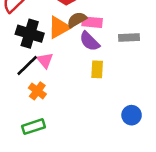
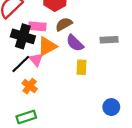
pink rectangle: (92, 22) -> (37, 26), moved
orange triangle: (59, 27) -> (47, 46), moved

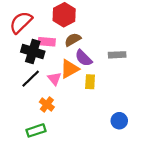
orange triangle: (47, 46) -> (70, 69), moved
pink triangle: (36, 60) -> (54, 79), moved
orange cross: (30, 86) -> (47, 105), moved

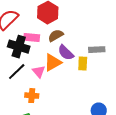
yellow rectangle: (90, 82) -> (83, 64), moved
orange cross: (47, 105) -> (32, 96), turned -32

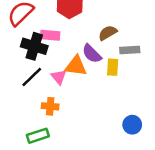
brown semicircle: (56, 36) -> (108, 33), moved
orange triangle: (53, 63) -> (76, 66), turned 36

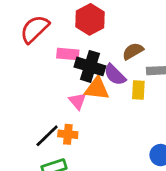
black cross: (34, 46) -> (90, 66), moved
black line: (32, 77) -> (47, 136), moved

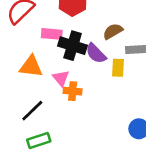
orange triangle: (97, 89) -> (31, 66), moved
orange cross: (68, 134) -> (73, 91), moved

